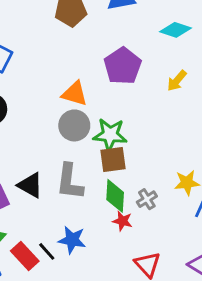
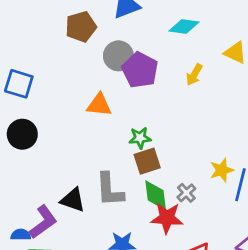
gray circle: (74, 125) -> (118, 56), moved
green star: (110, 135) -> (140, 138), size x0.7
red star: (122, 221) -> (167, 218), size x1.6

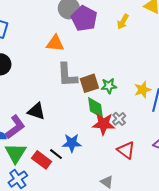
green star: (140, 138) -> (109, 86), moved
gray L-shape: (110, 190) -> (67, 75), moved
gray cross: (186, 193) -> (119, 119), moved

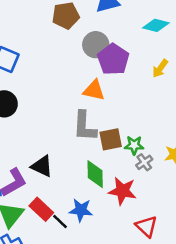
orange triangle: (55, 43) -> (94, 90), moved
green diamond: (95, 108) -> (95, 174), moved
gray cross: (119, 119) -> (144, 162), moved
red rectangle: (42, 160) -> (41, 209), moved

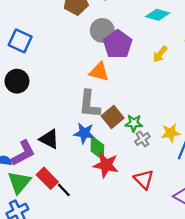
brown square: (111, 139) -> (113, 117), turned -30
red star: (122, 191) -> (106, 165), moved
blue star: (81, 210) -> (84, 133), moved
red triangle: (146, 226) -> (144, 179), moved

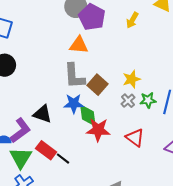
green star: (134, 123) -> (148, 100), moved
yellow star: (171, 133) -> (132, 79), moved

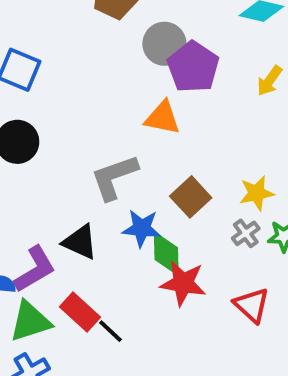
gray L-shape: (74, 76) -> (114, 177), moved, turned 68
green triangle: (21, 158) -> (30, 321), turned 35

